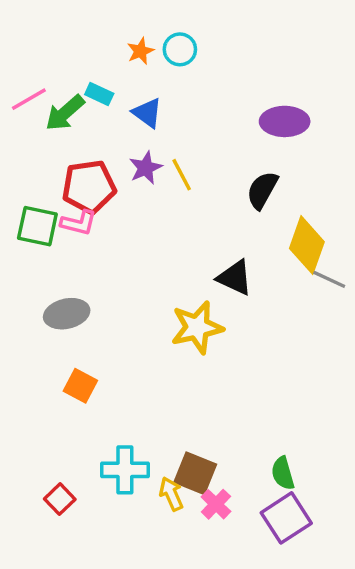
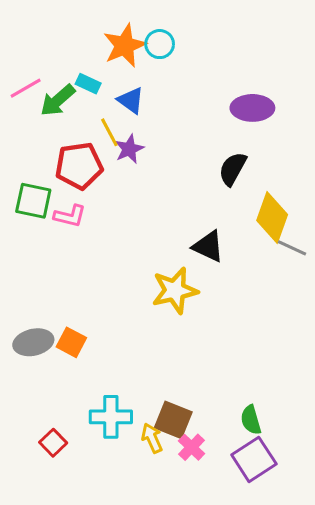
orange star: (140, 51) -> (125, 46), size x1.8
yellow line: (182, 175) -> (109, 132), moved
pink L-shape: (79, 223) -> (70, 216), moved
gray ellipse: (67, 314) -> (33, 342), moved

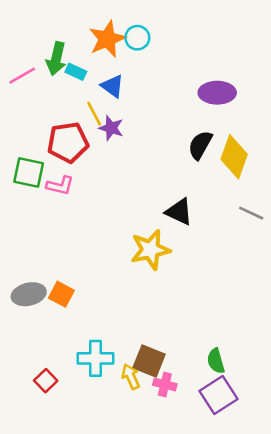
green arrow: (58, 100) -> (56, 59), moved, turned -36
purple star: (129, 149) -> (111, 128), turned -30
yellow diamond: (272, 218) -> (234, 157), moved
pink cross: (192, 447) -> (165, 385), turned -30

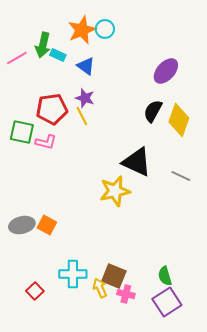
purple ellipse: (217, 93) -> (166, 71), turned -48
yellow line: (94, 114) -> (82, 116), moved
black triangle: (179, 212) -> (137, 162), size x1.4
gray line: (251, 213) -> (181, 176), moved

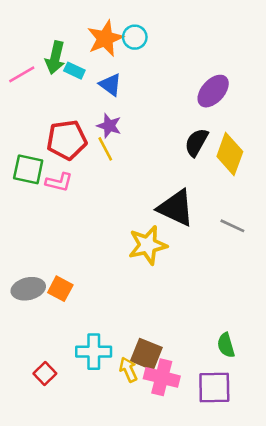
green semicircle: (165, 276) -> (226, 345), moved
pink cross: (126, 294) -> (162, 377), size x1.5
purple square: (167, 302) -> (214, 388), turned 32

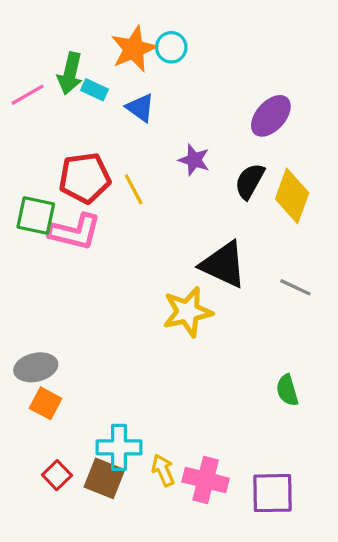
purple star: (109, 126) -> (194, 160), moved
pink L-shape: (59, 182) -> (75, 232), size x1.5
orange square: (60, 289) -> (46, 403), moved
green semicircle: (226, 345) -> (287, 390), moved
brown square: (146, 354) -> (104, 478), moved

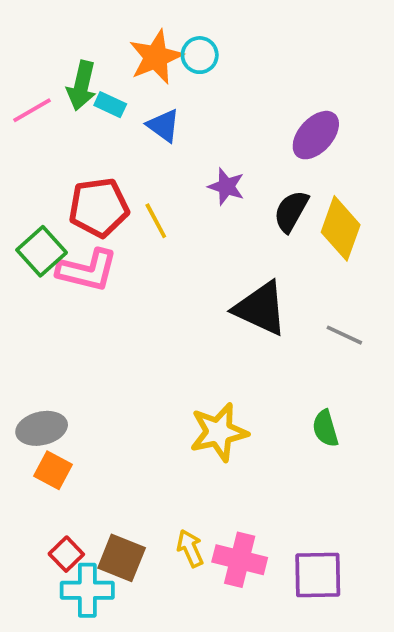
green square: (36, 215) -> (42, 251), turned 36
yellow star: (188, 312) -> (219, 432), moved
green semicircle: (287, 390) -> (325, 428), moved
cyan cross: (119, 447) -> (87, 590), moved

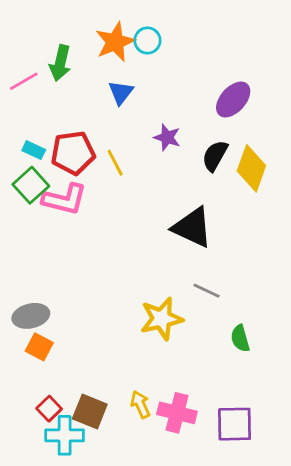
cyan rectangle: (110, 105) -> (34, 150), moved
blue triangle: (163, 126) -> (121, 92), turned 32
gray line: (344, 335) -> (206, 291), moved
green semicircle: (325, 428) -> (240, 338), moved

